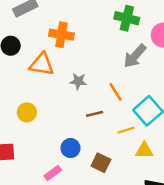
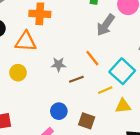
gray star: (78, 81) -> (58, 64), moved
yellow circle: (27, 112) -> (18, 73), moved

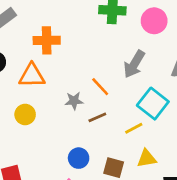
gray arrow: (106, 25) -> (134, 64), moved
orange line: (92, 58) -> (100, 87), moved
yellow triangle: (123, 106) -> (147, 158), moved

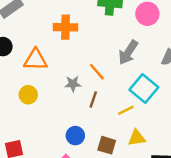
orange cross: (47, 40) -> (65, 27), moved
brown line: (97, 117) -> (93, 99), turned -49

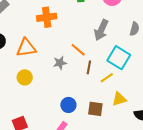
brown line: (93, 99) -> (89, 67), moved

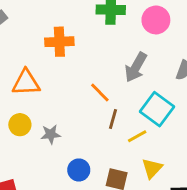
gray star: (60, 63) -> (51, 134), moved
yellow triangle: (119, 99) -> (152, 168), turned -35

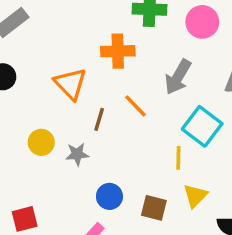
orange cross: (59, 42) -> (118, 51), moved
orange triangle: (26, 83) -> (70, 84), moved, turned 48
brown line: (113, 119) -> (99, 119), moved
yellow line: (137, 136) -> (178, 158), turned -60

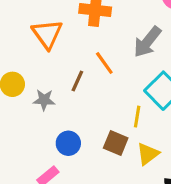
brown line: (99, 119) -> (77, 81), moved
brown square: (154, 208) -> (116, 143), moved

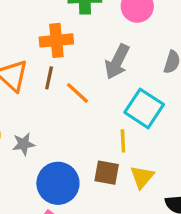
brown line: (77, 81) -> (49, 78), moved
blue circle: (68, 143) -> (58, 183), size x1.6

